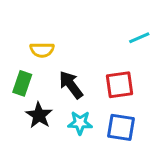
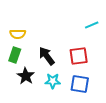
yellow semicircle: (42, 50) -> (18, 34), moved

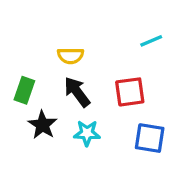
yellow semicircle: (18, 34) -> (70, 56), moved
blue square: (80, 84) -> (150, 138), moved

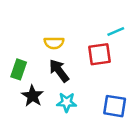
red square: (130, 92) -> (99, 54), moved

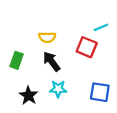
red square: (99, 54) -> (87, 47), turned 30
black star: (33, 96) -> (29, 95), moved

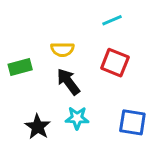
cyan line: (101, 27) -> (112, 20), moved
green rectangle: (16, 60) -> (20, 67), moved, turned 56

